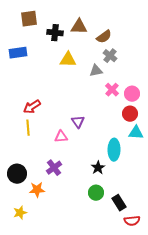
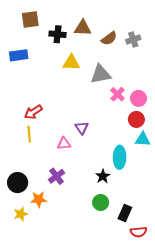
gray cross: (110, 56) -> (133, 40), moved, turned 32
gray triangle: (96, 71) -> (101, 74), size x1.5
black rectangle: (119, 203) -> (125, 213), turned 56
yellow star: (20, 213) -> (21, 214), moved

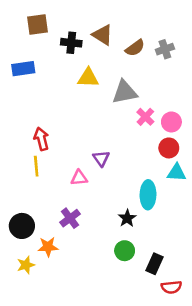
brown triangle: (83, 28) -> (102, 35), turned 30
red arrow: (33, 112) -> (41, 139), turned 108

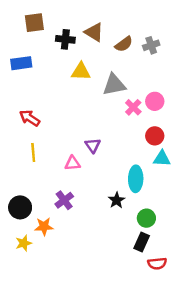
pink circle: (171, 122) -> (155, 101), moved
red arrow: (41, 139) -> (30, 118), moved, turned -42
green circle: (125, 251) -> (146, 218), moved

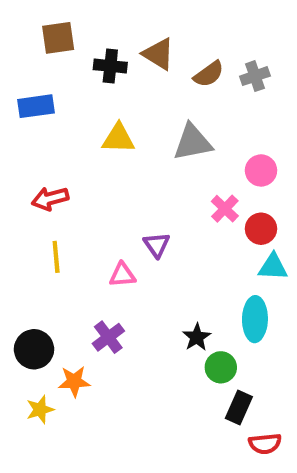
yellow triangle: (81, 72) -> (118, 138), moved
pink cross: (133, 107) -> (225, 209), moved
red arrow: (30, 118) -> (50, 199), turned -48
cyan ellipse: (136, 179) -> (255, 319), moved
green circle: (146, 218) -> (221, 367), moved

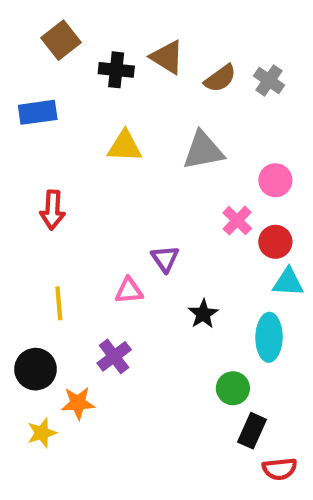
brown square: (58, 38) -> (61, 40), turned -30
gray cross: (255, 76) -> (269, 80), turned -36
red arrow: (50, 199) -> (52, 210), turned -72
yellow line: (56, 257) -> (59, 303), moved
black star: (197, 337) -> (203, 314), moved

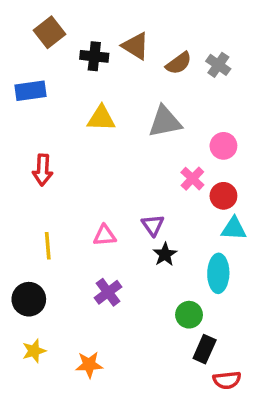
purple triangle: (165, 259) -> (153, 225), moved
purple cross: (114, 356) -> (108, 292), moved
orange star: (78, 403) -> (89, 365), moved

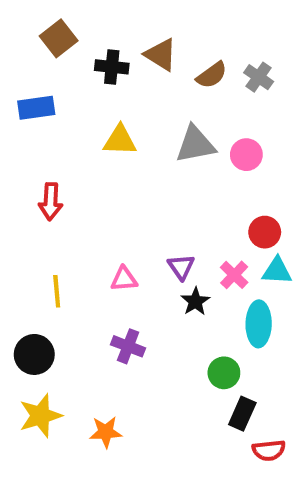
pink circle: (223, 146) -> (246, 155), moved
pink cross: (192, 179) -> (234, 275), moved
purple cross: (108, 292) -> (128, 346), turned -32
yellow star: (34, 351) -> (40, 416), size x1.5

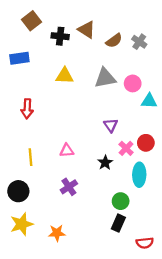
red circle: (265, 232) -> (146, 143), moved
purple triangle: (181, 267) -> (111, 125), moved
cyan triangle: (277, 271) -> (149, 101), moved
purple cross: (128, 346) -> (69, 187), turned 35
black rectangle: (242, 414) -> (118, 223), moved

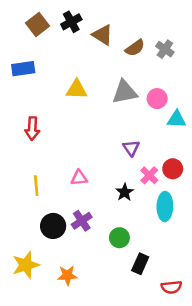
black cross: (60, 36) -> (71, 22), moved, turned -35
black circle: (18, 191) -> (53, 226), moved
green circle: (121, 201) -> (119, 238), moved

